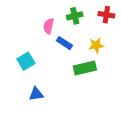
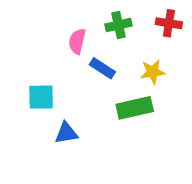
cyan square: (26, 61) -> (41, 97), turned 30
blue triangle: (36, 94) -> (66, 133), moved

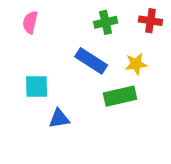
pink semicircle: (77, 41) -> (30, 22), moved
blue rectangle: (102, 68) -> (91, 61), size x1.4

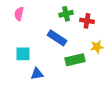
red cross: (150, 21) -> (87, 21), moved
yellow star: (136, 64) -> (97, 47), moved

